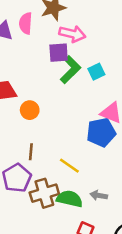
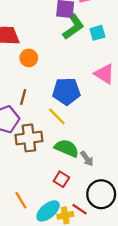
blue pentagon: (101, 132) -> (66, 91), moved
gray arrow: (99, 195) -> (87, 159), moved, turned -147
green semicircle: (70, 199) -> (67, 148), moved

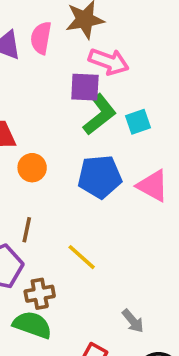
blue pentagon: (66, 91) -> (100, 177), moved
brown cross: (29, 138) -> (40, 294), size x0.7
green semicircle: (67, 148) -> (32, 325), moved

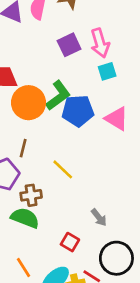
pink arrow: (109, 62) -> (100, 43), moved, turned 52
purple square: (85, 87) -> (69, 45), turned -30
green L-shape: (100, 115) -> (58, 95), moved
orange circle: (32, 168) -> (28, 103), size x1.6

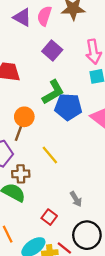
purple square: (69, 45) -> (52, 50), moved, turned -30
orange circle: (28, 103) -> (24, 117), moved, size x0.7

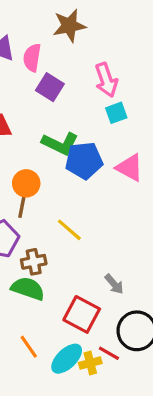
pink semicircle: (44, 16) -> (32, 58), moved
green L-shape: (53, 92) -> (60, 144), turned 65
red square: (49, 217) -> (82, 314), size x1.6

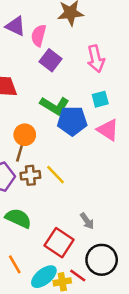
cyan square: (116, 113) -> (100, 99), moved
brown cross: (34, 262) -> (30, 175), moved

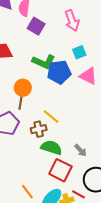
brown cross: (30, 175) -> (39, 129), moved
green semicircle: (18, 218) -> (51, 148), moved

